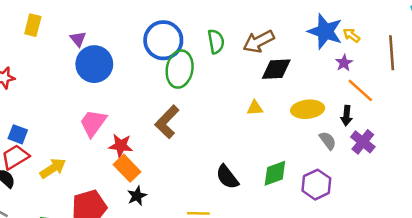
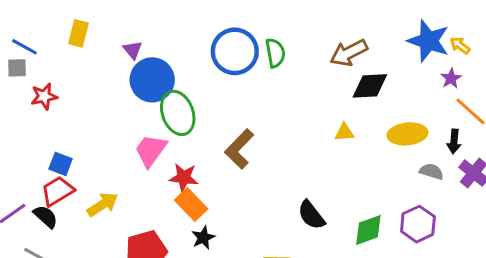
green semicircle: (216, 41) -> (275, 53), moved
green ellipse: (180, 69) -> (178, 113), moved, turned -30
gray semicircle: (328, 141) -> (431, 171), turned -36
green diamond: (275, 173) -> (368, 230), moved

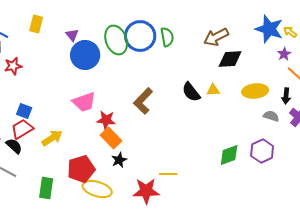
green ellipse: (178, 113) -> (116, 40), moved
pink trapezoid: (151, 150) -> (84, 102), turned -145
black semicircle: (311, 215) -> (191, 92), moved

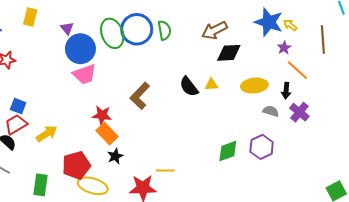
pink trapezoid: (84, 102) -> (85, 74), moved

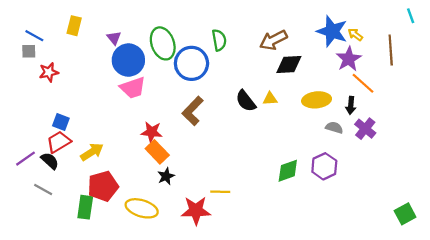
blue circle: (137, 29) -> (191, 63), moved
purple star: (284, 48) -> (349, 59), size x1.6
red pentagon: (76, 165) -> (103, 186), moved

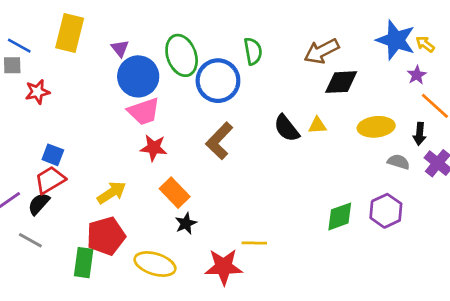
yellow rectangle: (74, 26) -> (70, 33), size x1.5
purple star: (349, 59) -> (417, 75), size x0.6
red star: (152, 132) -> (154, 148), moved
yellow arrow: (92, 152) -> (112, 193), moved
black semicircle: (50, 161) -> (39, 204), turned -90

